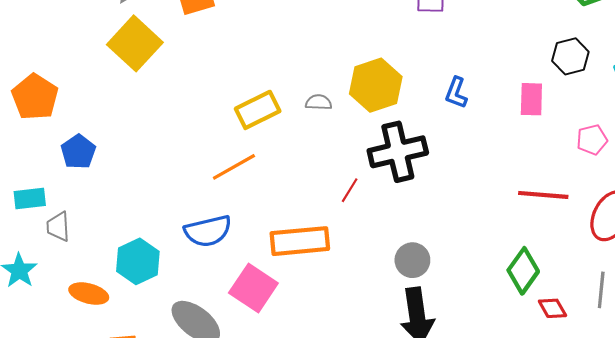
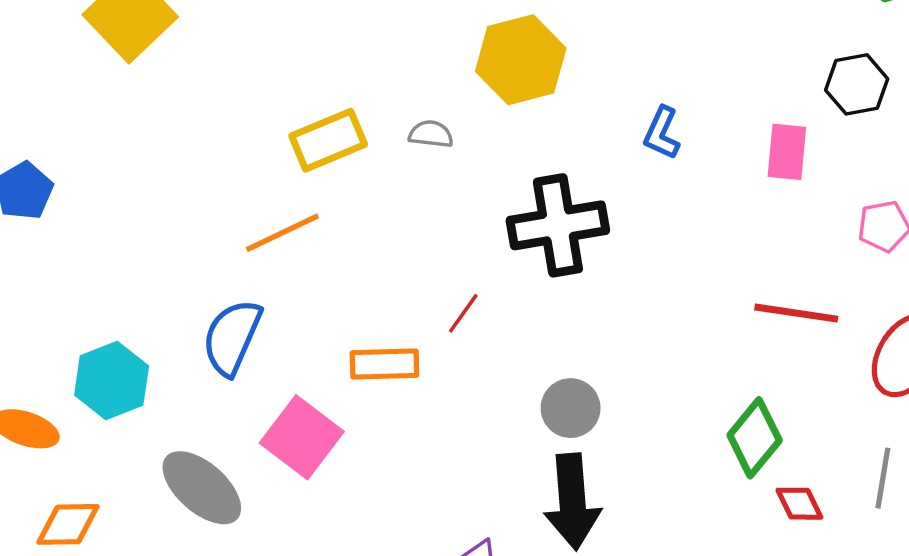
yellow hexagon: (376, 85) -> (521, 60), moved
red line: (350, 190) -> (463, 313), moved
blue semicircle: (208, 231) -> (232, 337), turned 123
orange rectangle: (300, 241) -> (384, 364), size x0.7

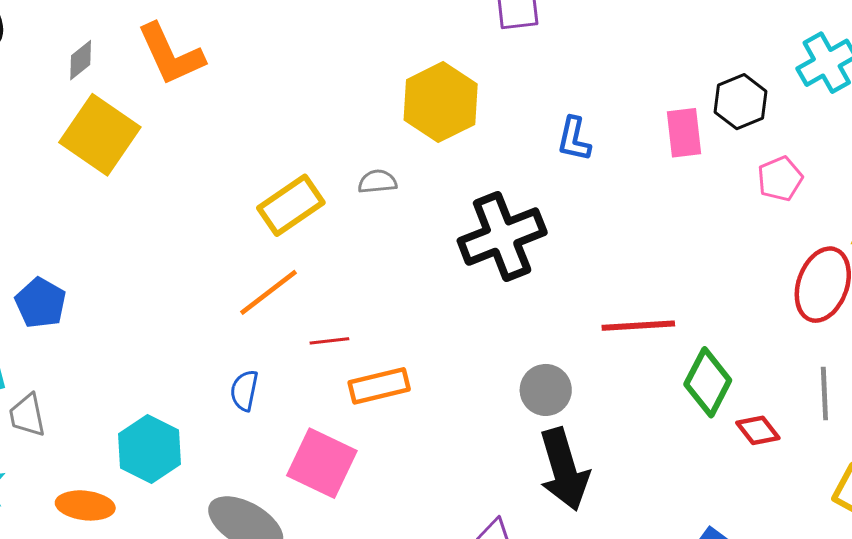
black hexagon: (857, 84) -> (740, 102), moved
red line: (463, 313) -> (329, 341), moved, turned 60
red line: (796, 313) -> (638, 326), moved
blue semicircle: (232, 337) -> (244, 390), size x0.6

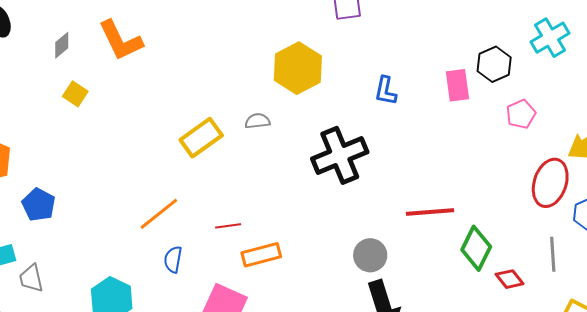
yellow square: (100, 135) -> (75, 94), size x0.5
orange line: (269, 292) -> (159, 214), moved

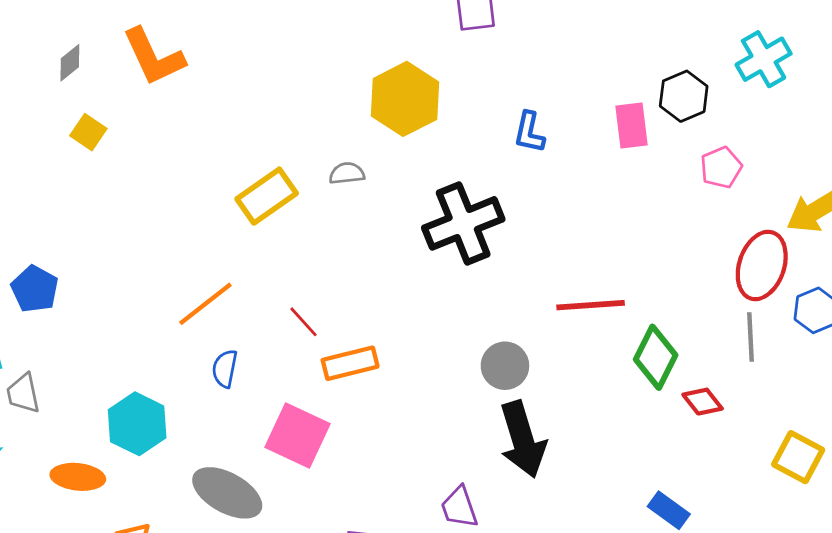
red line: (228, 226) -> (303, 322), turned 55
gray line: (553, 254) -> (750, 337), moved

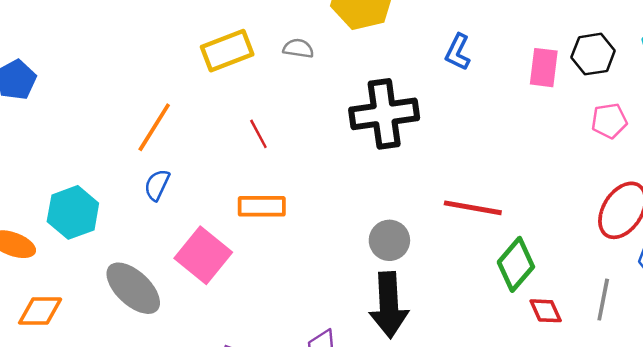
orange line: (205, 304) -> (154, 127), turned -34
red line: (303, 322) -> (258, 134), moved
gray line: (750, 337) -> (603, 300), moved

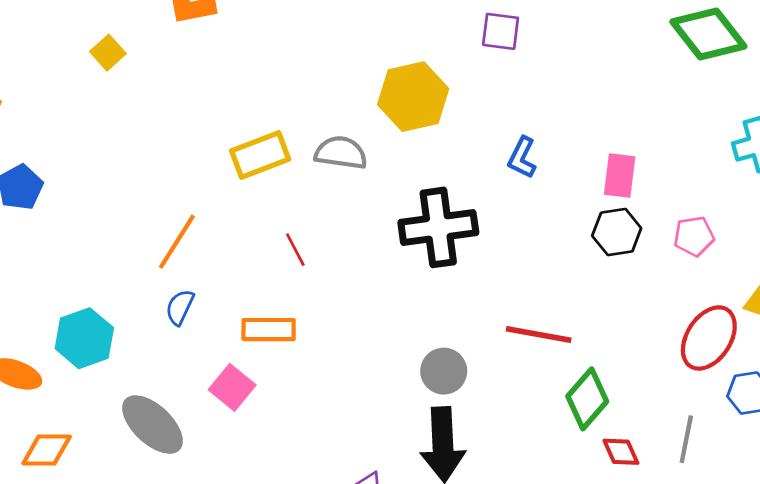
gray semicircle: (298, 48) -> (341, 153), size x1.5
black hexagon: (593, 54) -> (617, 232), moved
orange rectangle: (262, 206) -> (269, 330), moved
pink square: (203, 255) -> (232, 387), size x0.7

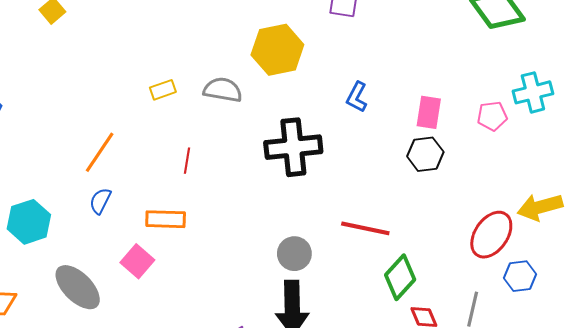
yellow rectangle: (260, 155) -> (163, 90), size x0.6
pink pentagon: (694, 236) -> (492, 116), moved
red line: (295, 250) -> (187, 161), turned 35

